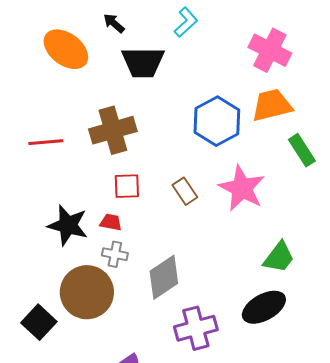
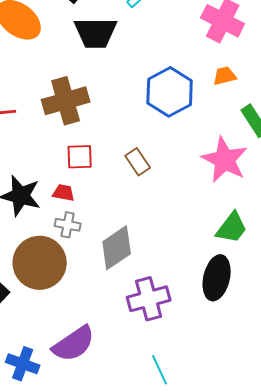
orange trapezoid: (272, 105) -> (225, 76), size x0.6
pink star: (242, 188) -> (225, 160), moved
black ellipse: (264, 307) -> (217, 278), turned -48

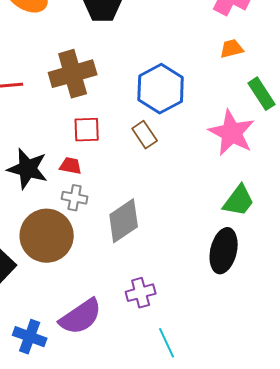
blue hexagon: (170, 92) -> (161, 89), moved
purple cross: (149, 299) -> (141, 293), moved, size x0.7

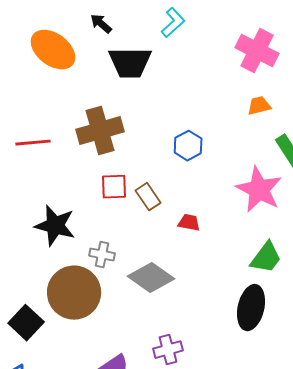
blue hexagon: (161, 89) -> (188, 146), size x0.6
brown rectangle: (145, 135) -> (148, 197), moved
red trapezoid: (71, 166) -> (189, 223), moved
gray diamond: (124, 221) -> (151, 278), turned 69

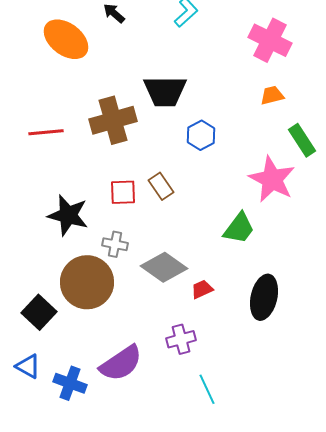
black trapezoid: (130, 63) -> (165, 91), moved
red square: (114, 187) -> (123, 192), moved
red trapezoid: (189, 223) -> (202, 289), moved, turned -35
green trapezoid: (266, 258) -> (239, 228), moved

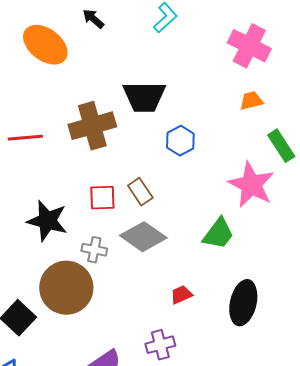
gray diamond: (164, 267) -> (143, 237), moved

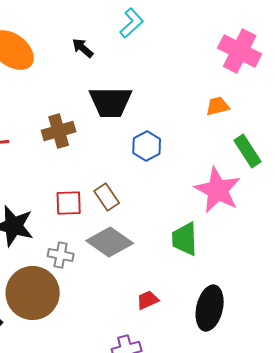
black arrow: (93, 19) -> (83, 48), moved
pink cross: (249, 46) -> (240, 51), moved
brown cross: (92, 126) -> (59, 131), size x0.7
green trapezoid: (218, 234) -> (185, 239), turned 141

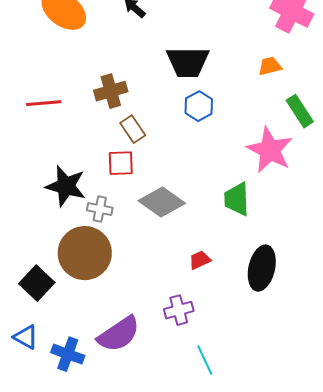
black trapezoid: (111, 102) -> (188, 62), moved
brown rectangle: (107, 197) -> (133, 129), moved
gray cross: (61, 255) -> (100, 209), moved

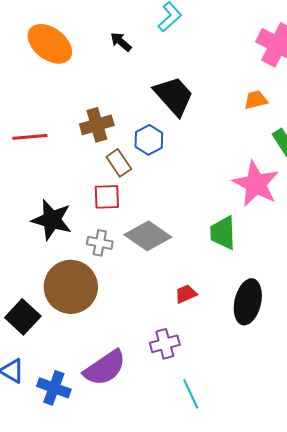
black trapezoid: (188, 62) -> (174, 96), turned -132
blue hexagon: (199, 106) -> (149, 140), moved
gray cross: (100, 209) -> (100, 243), moved

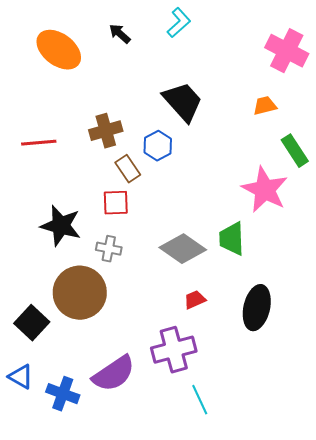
black arrow: (121, 42) -> (120, 34), moved
gray diamond: (148, 236) -> (183, 249), moved
purple cross: (165, 344) -> (174, 350), size x1.5

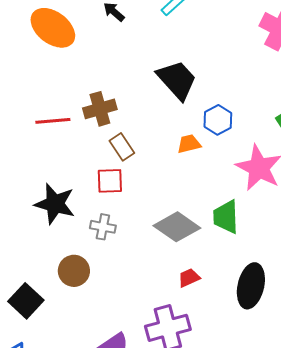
orange trapezoid: (265, 106) -> (189, 144), moved
red line: (39, 143) -> (53, 121), moved
blue hexagon: (158, 146) -> (218, 120), moved
brown circle: (80, 293) -> (74, 271), size x0.6

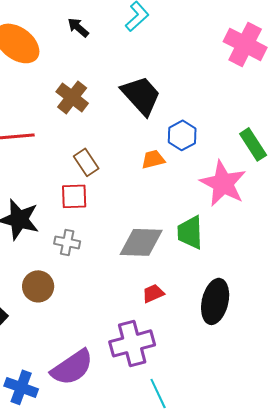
brown cross: (100, 109) -> (72, 97), moved, turned -36
gray diamond: (177, 227) -> (141, 242), turned -33

